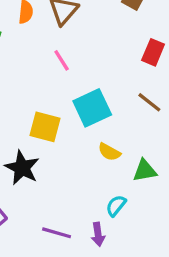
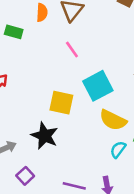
yellow semicircle: (109, 152) -> (113, 120), size x1.5
cyan semicircle: (116, 206) -> (118, 149), moved

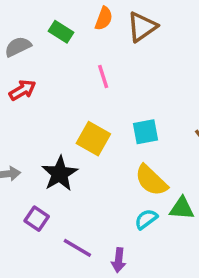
pink line: (72, 49) -> (103, 77), moved
cyan square: (98, 86) -> (146, 132), size x0.7
purple square: (25, 176) -> (37, 219), moved, turned -30

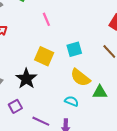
purple square: (37, 219) -> (15, 106), turned 32
cyan semicircle: (146, 219) -> (72, 101), moved, turned 64

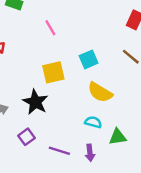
yellow square: (44, 56) -> (53, 72), turned -30
green triangle: (100, 92) -> (118, 137), moved

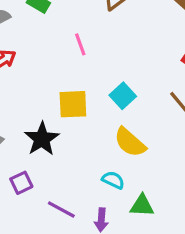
cyan square: (89, 59) -> (123, 96), turned -30

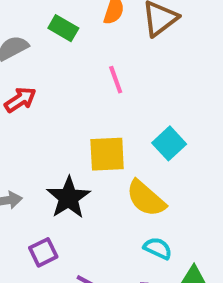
yellow semicircle: (130, 142) -> (146, 198), moved

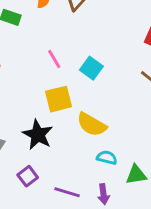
pink line: (116, 80) -> (54, 59), moved
cyan square: (169, 143) -> (91, 68), moved

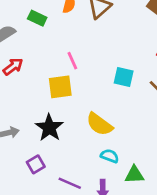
cyan square: (91, 68) -> (124, 77), moved, turned -30
yellow square: (59, 99) -> (60, 87), moved

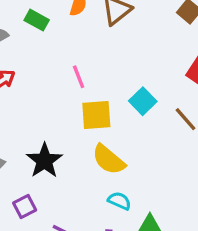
cyan square: (124, 77) -> (143, 101), turned 30
yellow square: (60, 87) -> (96, 115), moved

